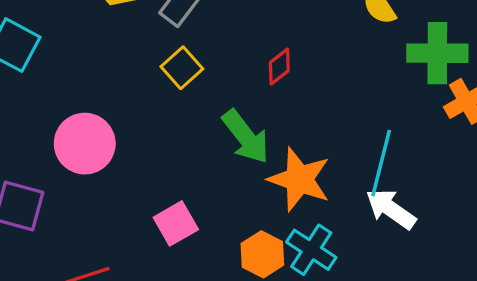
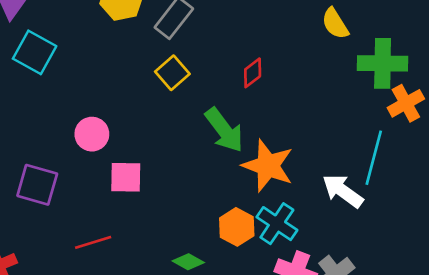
pink circle: (85, 144) -> (92, 134), size x0.7
cyan line: (381, 163) -> (374, 158), moved
pink square: (176, 223) -> (126, 177), moved, turned 30

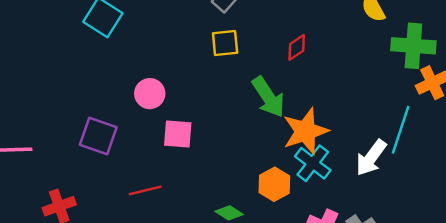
yellow square: (172, 73) -> (225, 43), turned 32
orange star: (268, 166) -> (305, 131), turned 30
white arrow: (343, 191) -> (371, 158), turned -93
cyan cross: (277, 224) -> (313, 163), moved

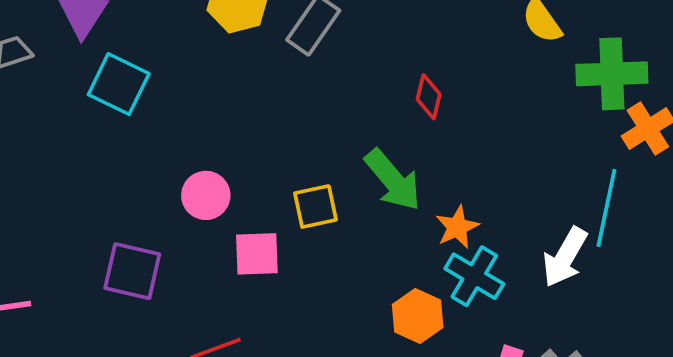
yellow square: (225, 43) -> (315, 207), moved
red diamond: (297, 47) -> (429, 97), turned -36
orange star: (305, 131) -> (457, 227), size x0.6

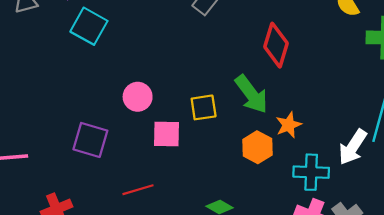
red diamond: (429, 97) -> (276, 45), size x1.6
cyan cross: (474, 276) -> (311, 172), moved, turned -32
orange hexagon: (418, 316) -> (257, 147), moved

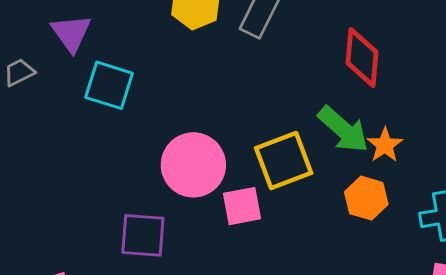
pink circle: (138, 97) -> (193, 165), size x1.6
yellow square: (204, 107) -> (284, 161), size x1.5
orange star: (289, 125) -> (385, 145), moved

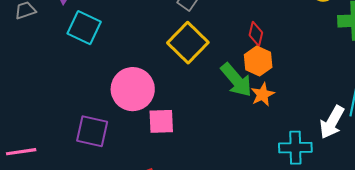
red diamond: (362, 58) -> (256, 34), size x0.6
yellow square: (284, 161) -> (188, 43), moved, turned -33
orange hexagon: (366, 198) -> (258, 61), moved

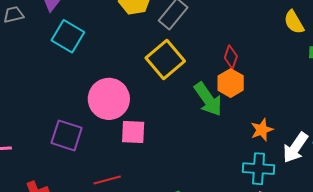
orange star: (263, 94) -> (262, 130), moved

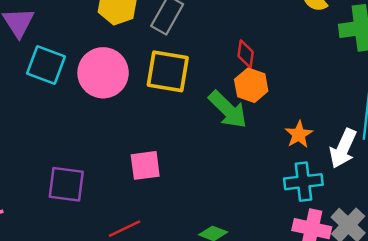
yellow square: (165, 59) -> (168, 71), turned -30
pink circle: (109, 99) -> (103, 73), moved

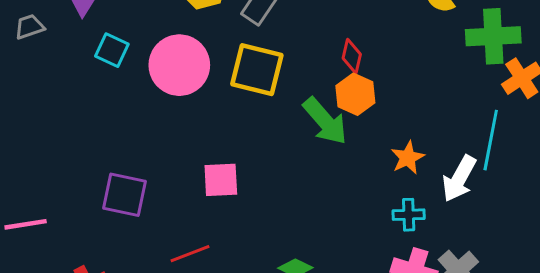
cyan square: (46, 65) -> (112, 50), size x0.7
cyan cross: (303, 182) -> (409, 215), size x0.7

